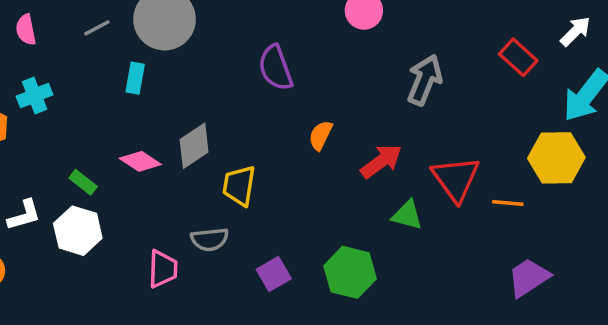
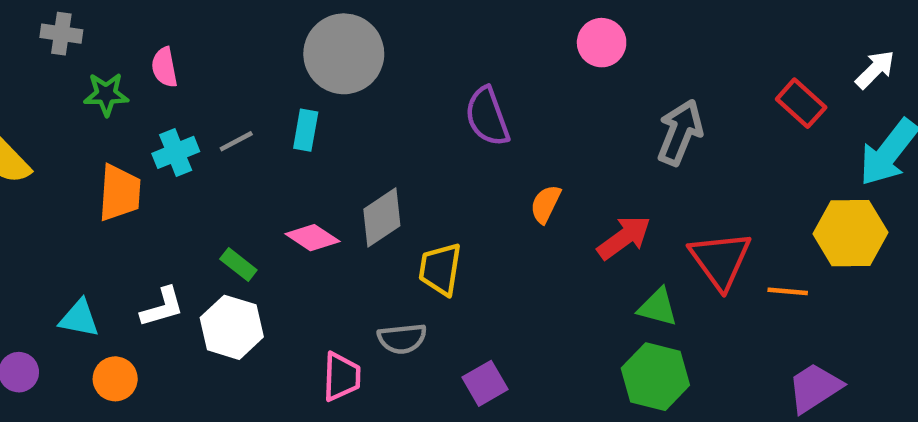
gray line: (97, 28) -> (236, 141), moved
green hexagon: (350, 272) -> (655, 377), moved

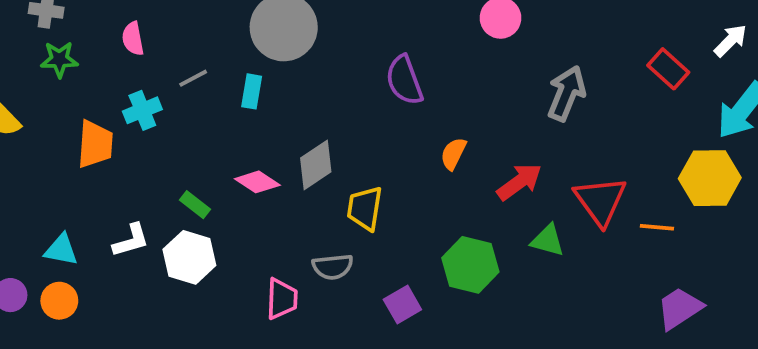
green star: (106, 94) -> (59, 59), moved
gray line: (236, 141) -> (193, 78), moved
green hexagon: (655, 377) -> (470, 265), moved
orange circle: (115, 379) -> (59, 301), moved

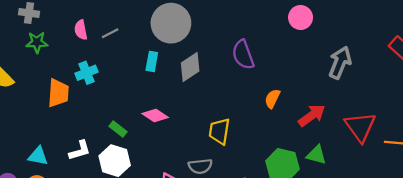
gray line: (193, 78) -> (110, 33), moved
gray diamond: (316, 165) -> (190, 67), moved
green triangle: (548, 240) -> (316, 155), moved

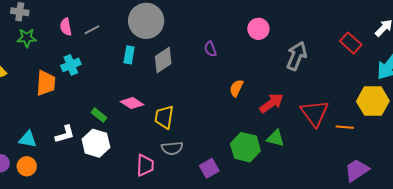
pink circle: (301, 17) -> (258, 29), moved
purple semicircle: (243, 55) -> (210, 49), size x0.6
yellow trapezoid: (219, 131) -> (164, 117), moved

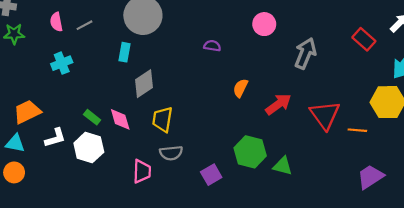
purple semicircle: (210, 49) -> (212, 46), turned 119
gray diamond: (163, 60) -> (144, 84), moved
orange trapezoid: (46, 83) -> (27, 112), moved, turned -120
pink diamond: (132, 103) -> (120, 119), moved, turned 40
green triangle: (276, 138) -> (283, 166), moved

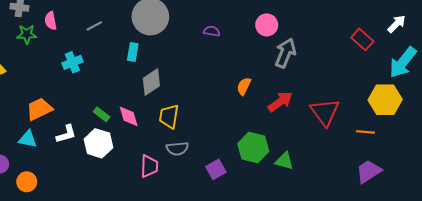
pink semicircle: (56, 22) -> (51, 21), moved
purple semicircle: (212, 46) -> (212, 31), moved
gray arrow: (305, 53) -> (285, 53), moved
orange line: (357, 130) -> (365, 132), moved
orange circle: (14, 172) -> (27, 182), moved

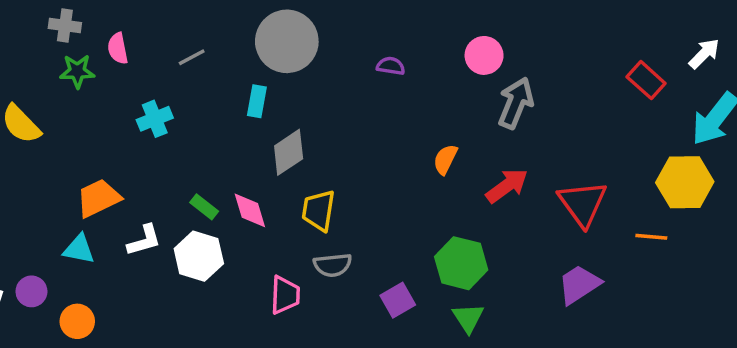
green triangle: (284, 161) -> (468, 318), moved, turned 42
purple trapezoid: (369, 171) -> (579, 284), moved

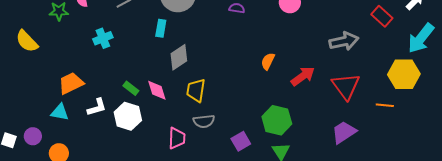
gray arrow: (516, 103) -> (344, 41), moved, turned 56

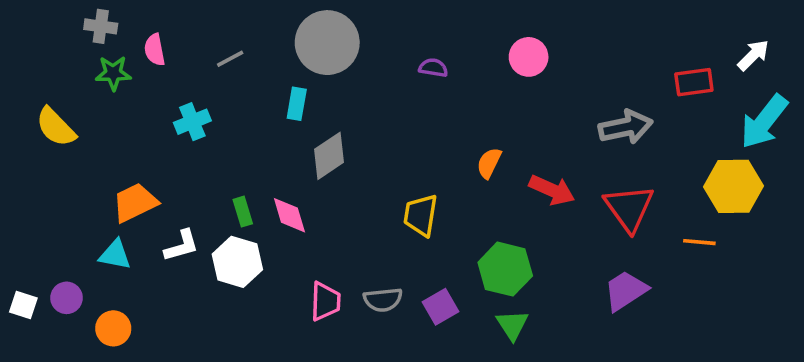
red rectangle: (382, 16) -> (694, 82), turned -50
red arrow: (303, 76) -> (552, 190), turned 60
green rectangle: (131, 88) -> (243, 212), turned 35
yellow trapezoid: (196, 90) -> (421, 215), moved
gray semicircle: (204, 121) -> (383, 300), moved

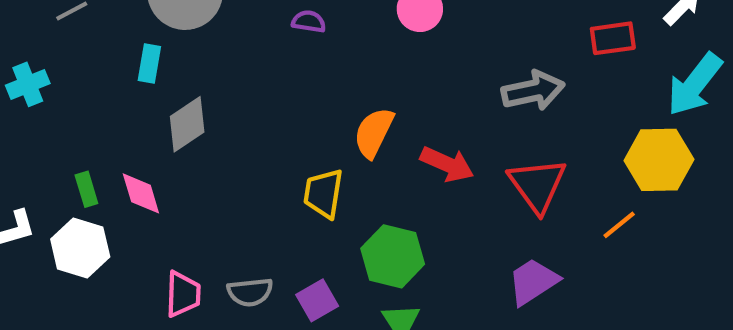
orange semicircle: (489, 163) -> (374, 133), size x1.4
yellow trapezoid: (421, 215) -> (323, 193), moved
orange line: (699, 242) -> (619, 225), turned -44

